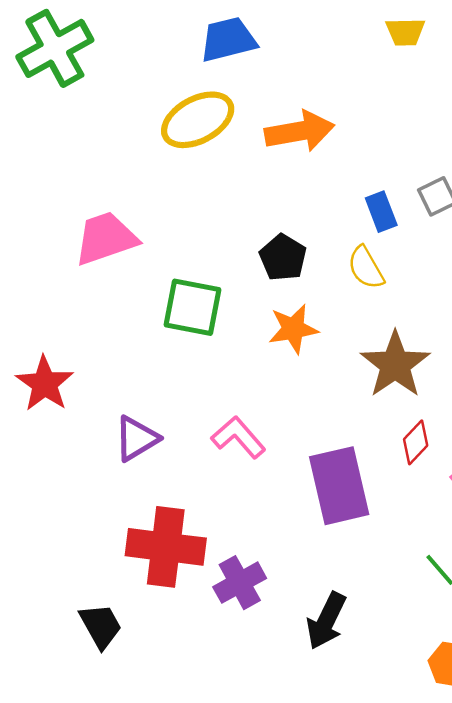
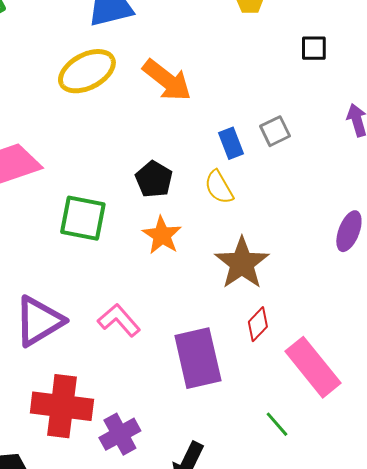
orange arrow: (300, 131) -> (167, 80), turned 48
orange star: (293, 329) -> (162, 235), turned -30
purple triangle: (136, 439) -> (39, 321), size x1.4

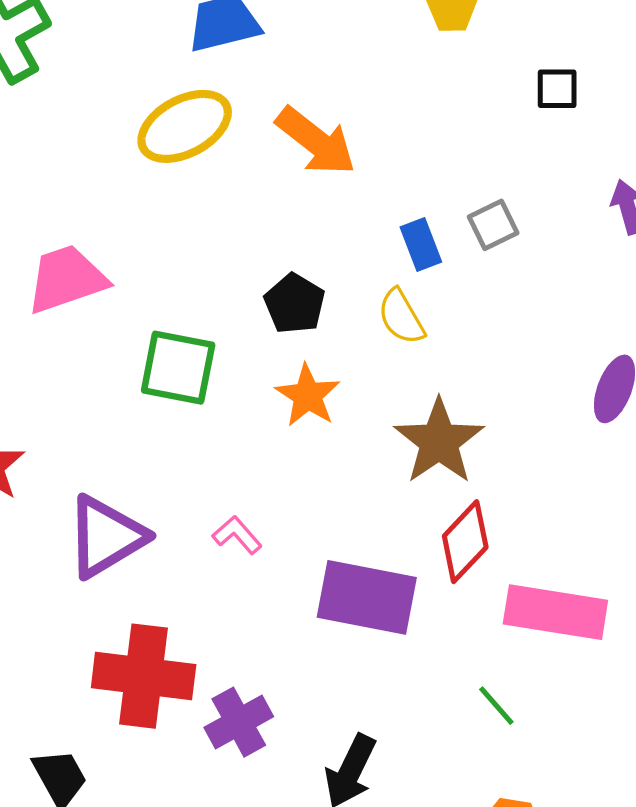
pink L-shape: (119, 320) -> (237, 535), size x0.7
red diamond: (258, 324) -> (465, 542), size x1.4
purple rectangle: (198, 358) -> (367, 597), turned -66
pink rectangle: (313, 367) -> (555, 612), turned -42

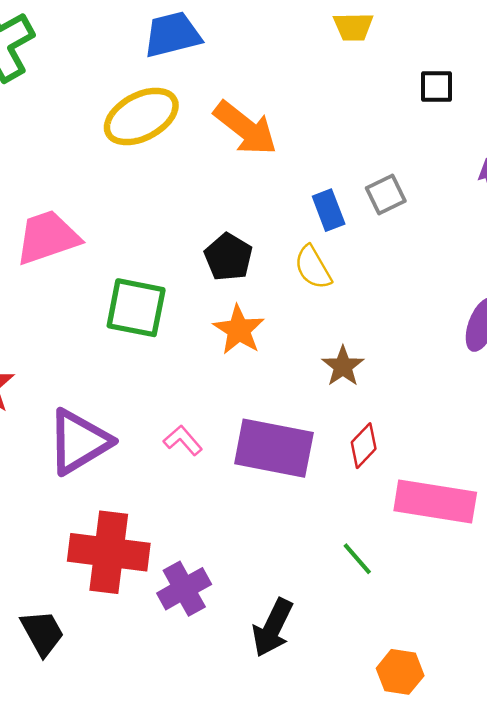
brown star: (439, 441) -> (343, 366), size x0.6
red diamond: (465, 542) -> (364, 446), size x0.7
purple rectangle: (367, 597) -> (274, 448), moved
green line: (496, 706) -> (357, 559), moved

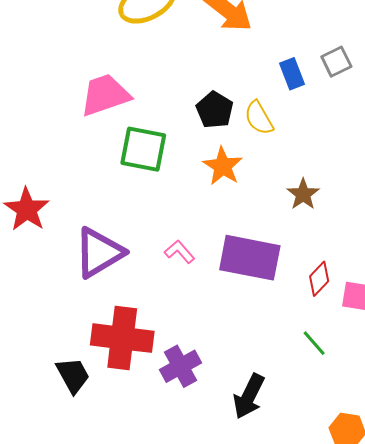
pink trapezoid: (48, 237) -> (105, 95), moved
yellow semicircle: (313, 267) -> (259, 118), moved
red diamond: (364, 446) -> (319, 279), moved
black trapezoid: (42, 633) -> (73, 375), moved

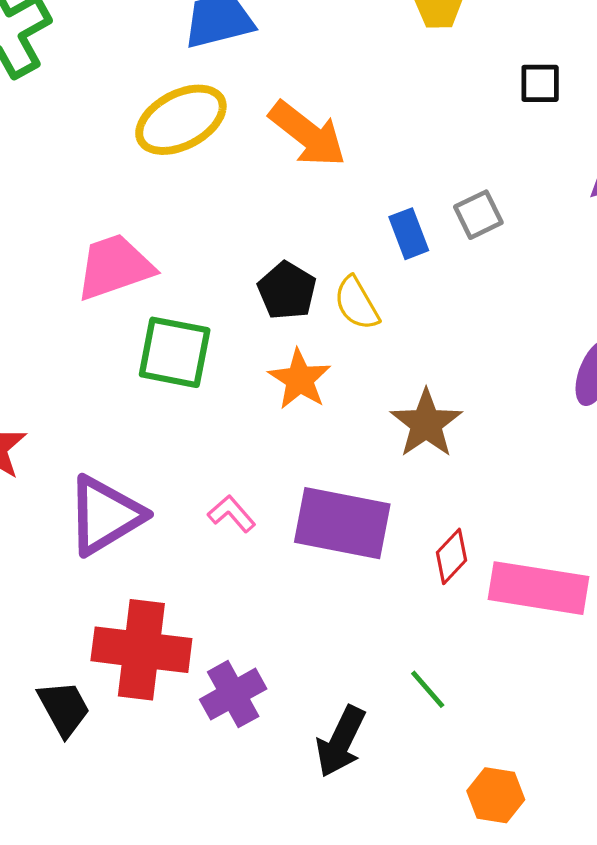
brown star: (303, 194) -> (426, 424), size x1.4
green line: (314, 343) -> (428, 689), moved

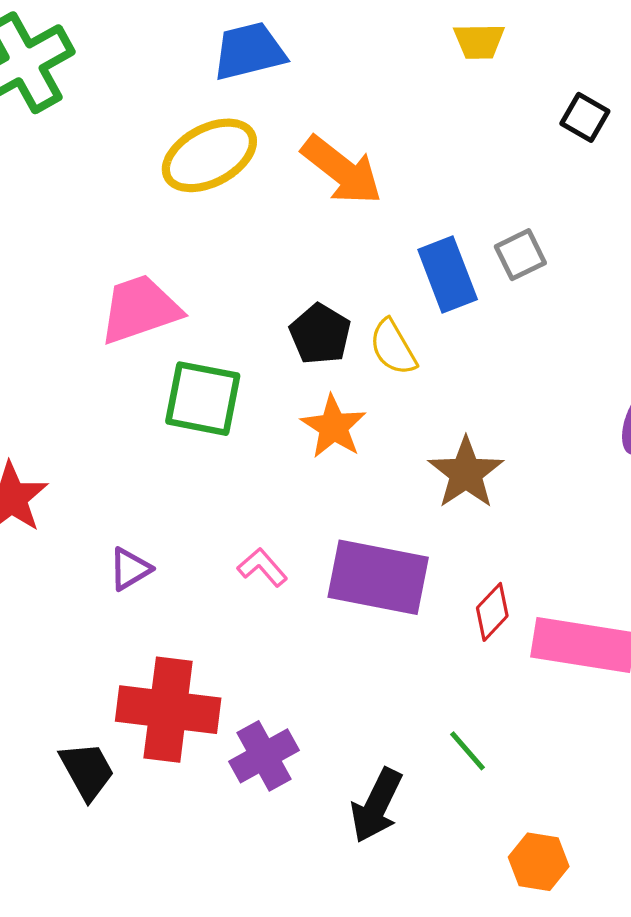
black square: (540, 83) -> (585, 117), turned 30
blue rectangle: (409, 234) -> (448, 275), size x1.4
purple triangle: (105, 515) -> (130, 569), size x0.5

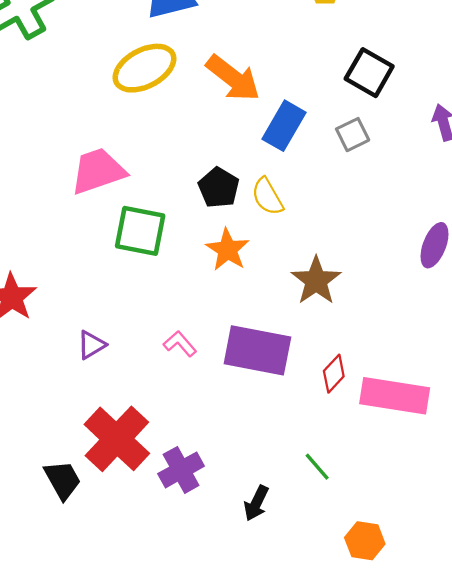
black square: (585, 117) -> (369, 73), moved, size x1.5
blue rectangle: (448, 275) -> (284, 126), moved, turned 51
red cross: (168, 710) -> (117, 439), turned 36
black arrow: (376, 806) -> (256, 503), size x0.7

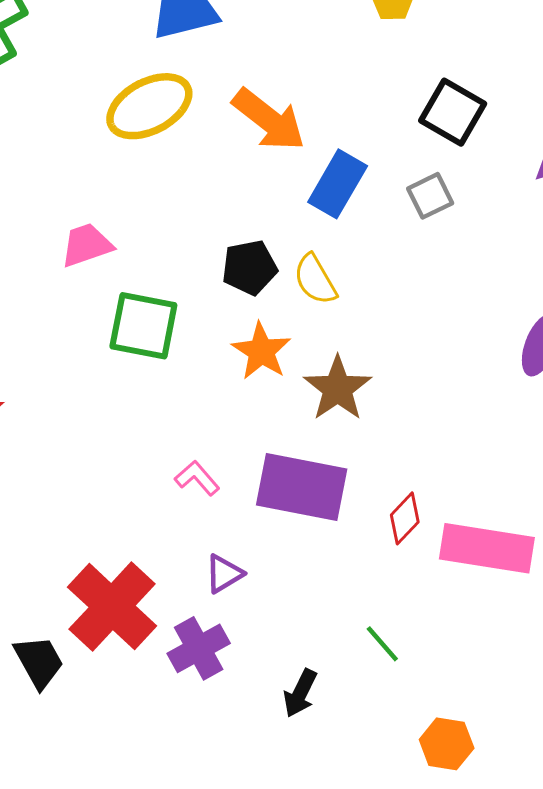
pink trapezoid: (98, 171) -> (87, 245), size x0.7
black pentagon: (219, 188) -> (249, 268), turned 30
brown star: (316, 281) -> (338, 388), moved
purple triangle: (91, 345) -> (224, 574), moved

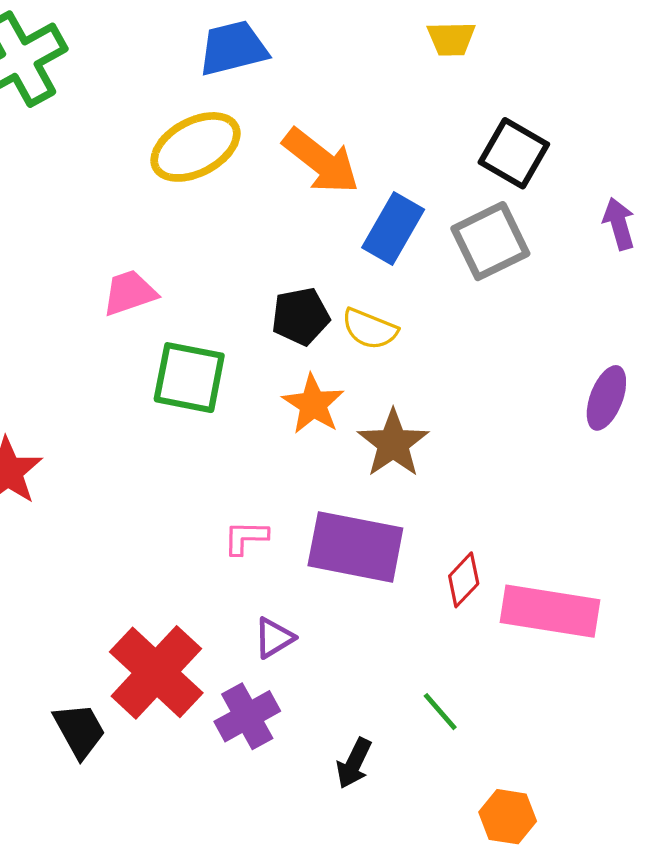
gray square: (430, 196) -> (490, 241), size x1.6
yellow semicircle: (315, 279) -> (370, 329), turned -38
pink L-shape: (197, 478) -> (246, 537), turned -48

